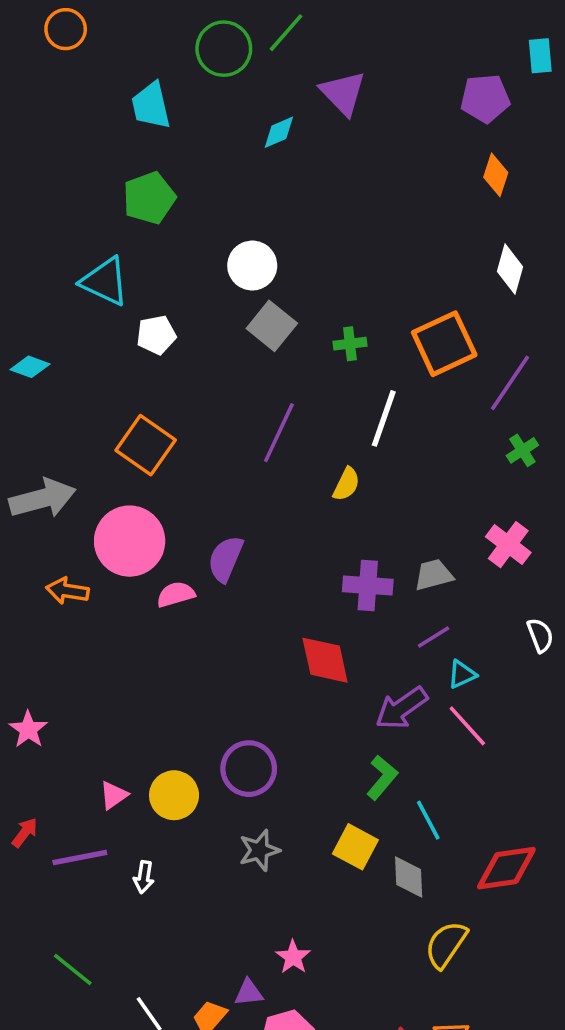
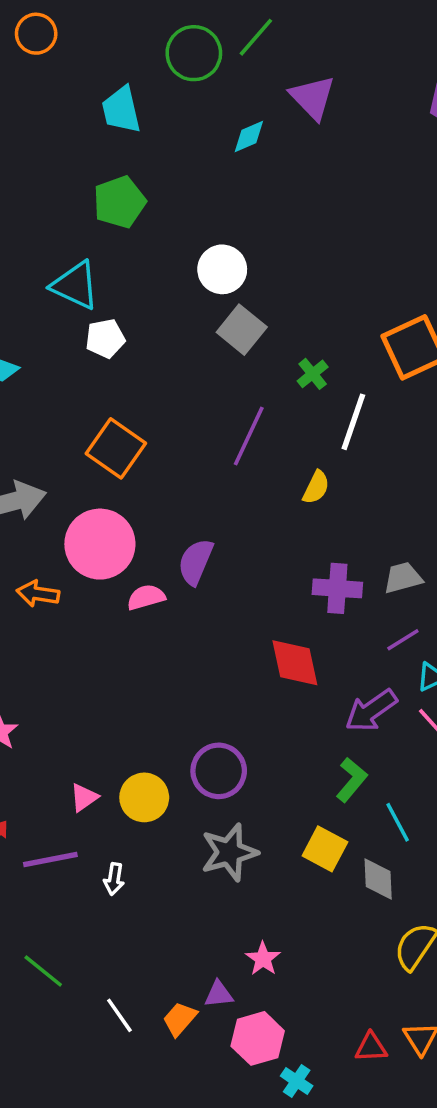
white pentagon: (156, 335) -> (105, 338), moved
green cross: (350, 344) -> (313, 374), moved, turned -32
gray star: (259, 850) -> (229, 852), size x1.4

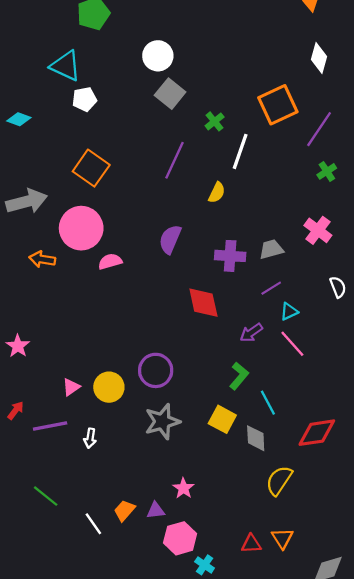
purple semicircle: (196, 562) -> (170, 239), moved
purple arrow: (371, 711) -> (251, 333), size x0.7
orange trapezoid: (180, 1019) -> (124, 510), moved

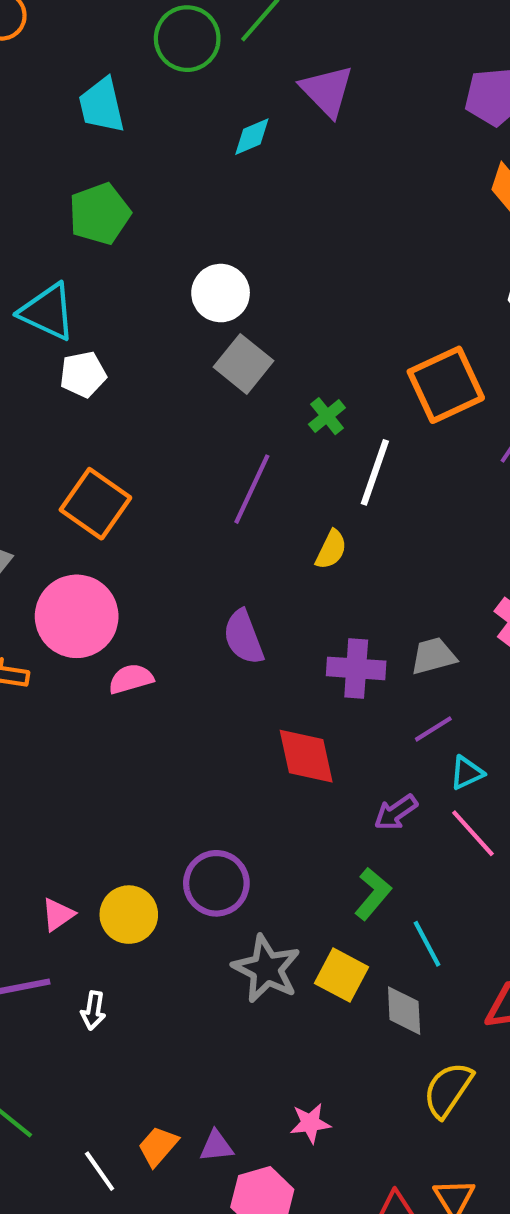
purple semicircle: (170, 239) -> (244, 637), turned -44
gray star: (162, 422) -> (266, 969), moved, turned -30
pink star: (183, 488) -> (310, 1123), moved, turned 30

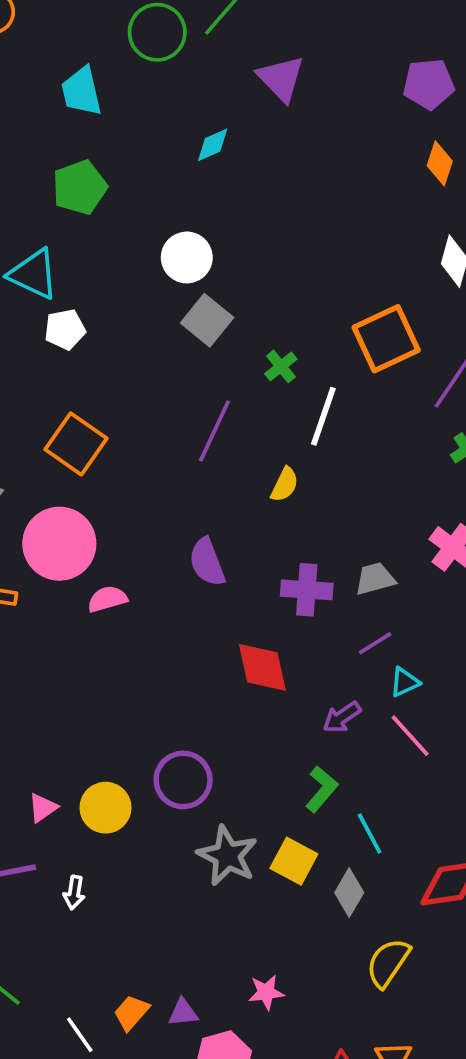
cyan diamond: (252, 137) -> (213, 145), moved
gray diamond: (404, 1011) -> (349, 893), turned 33

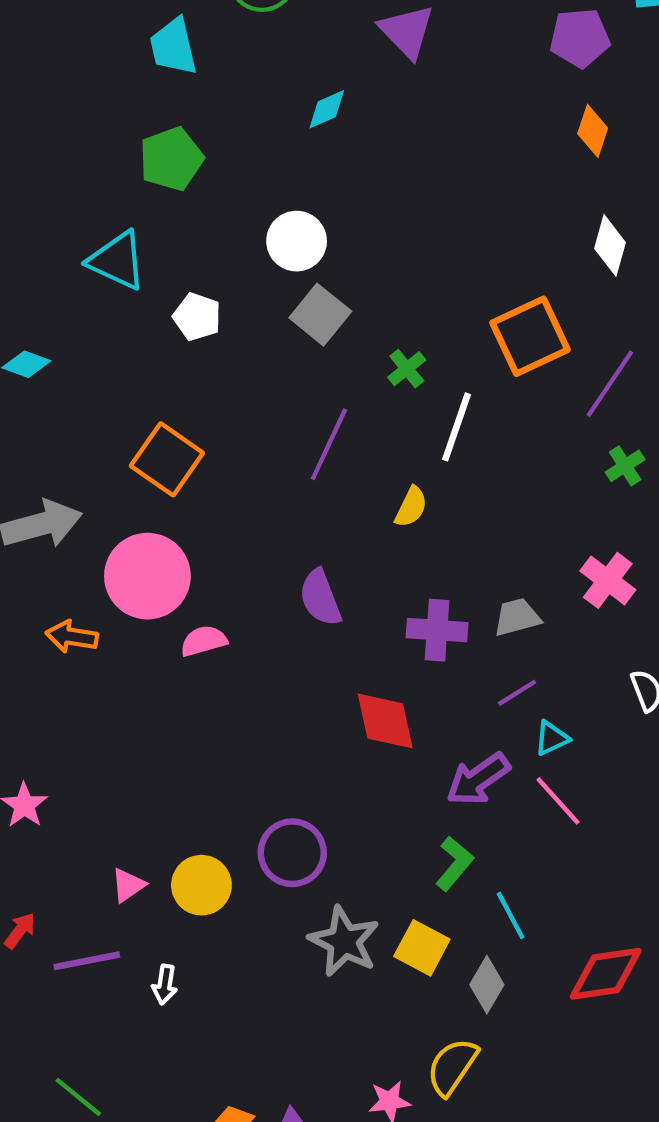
white pentagon: (65, 329) -> (197, 317), moved, turned 30
purple arrow: (342, 717) -> (478, 779), size x1.4
yellow semicircle: (388, 963) -> (452, 1067), moved

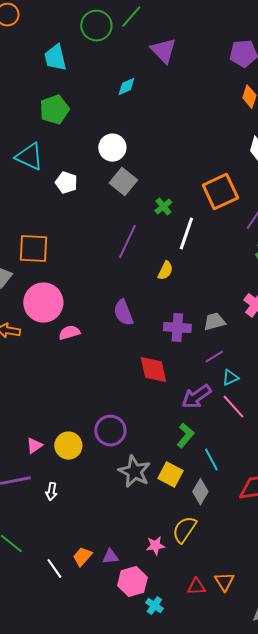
orange square: (167, 459) -> (33, 249), moved, turned -32

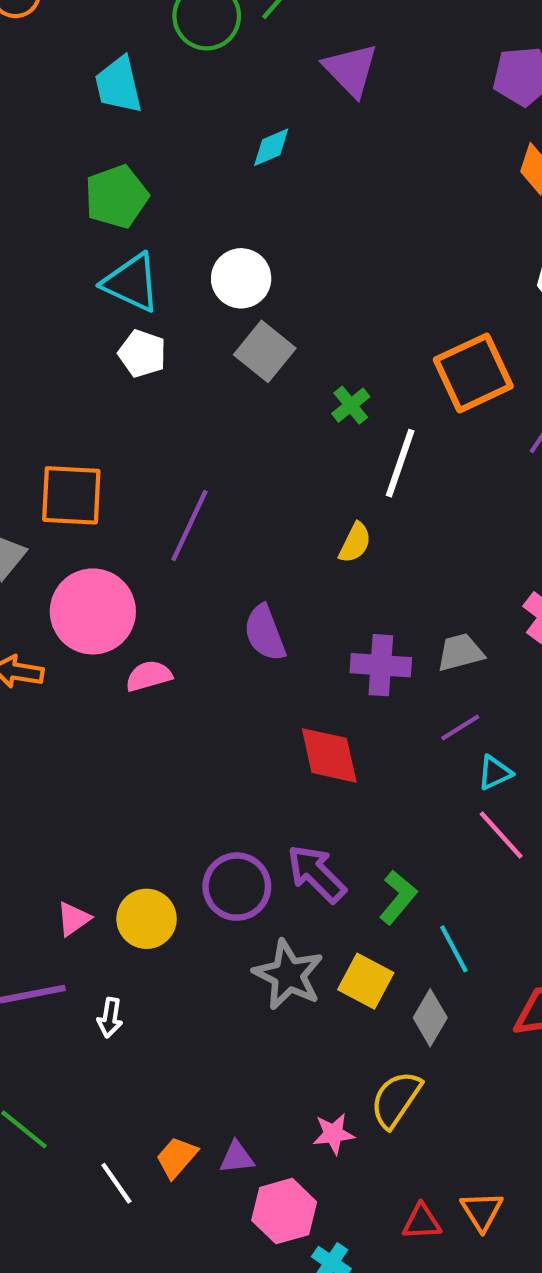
cyan triangle: (29, 157) -> (131, 283), moved
purple line: (127, 242) -> (190, 525), moved
purple arrow: (196, 397) -> (316, 874), moved, turned 80

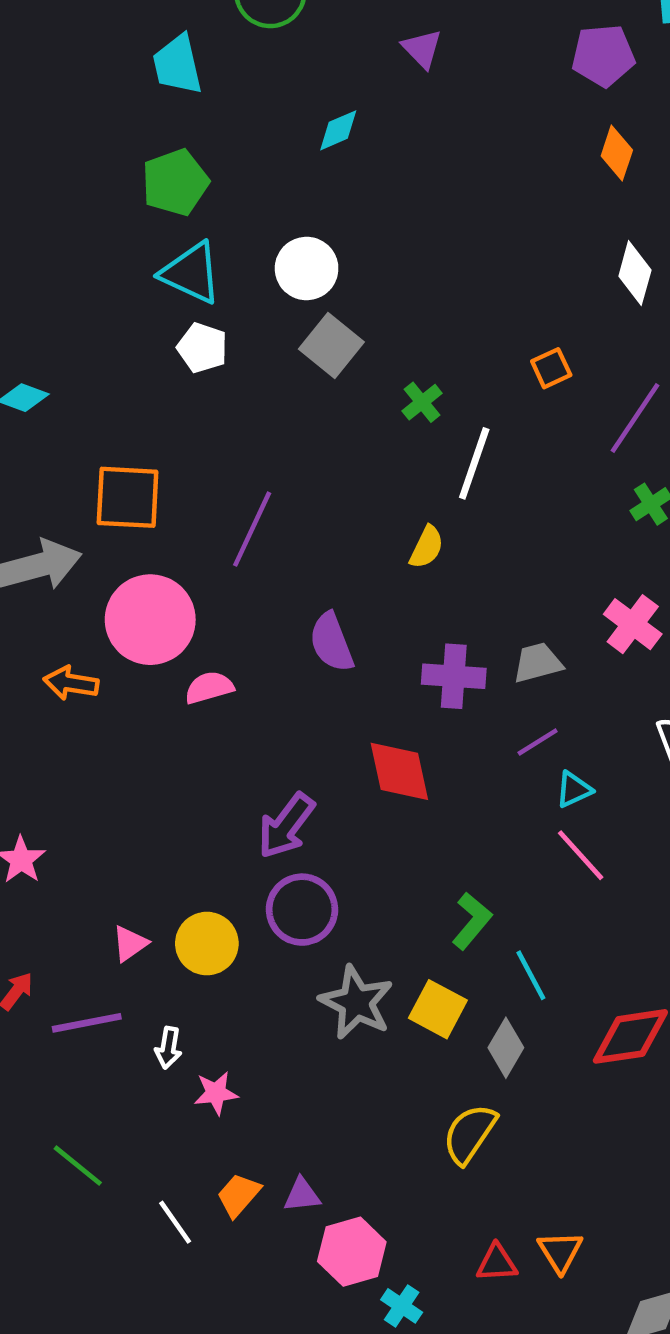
purple triangle: (351, 70) -> (422, 49), size x0.7
orange square: (473, 373) -> (551, 368), size x0.5
purple arrow: (316, 874) -> (286, 826), moved, turned -98
pink star: (334, 1134) -> (216, 1093), moved

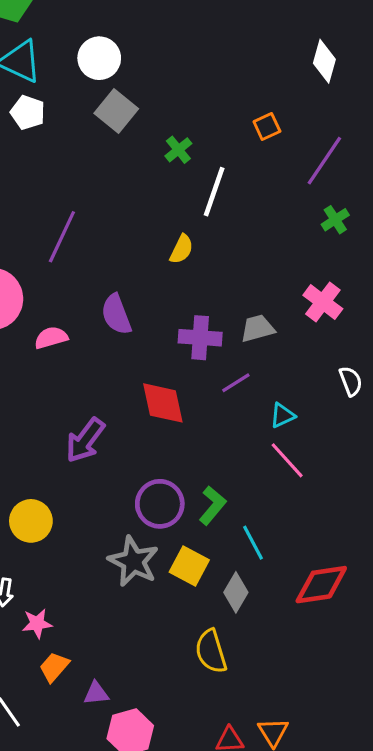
pink semicircle: (209, 688) -> (51, 338), moved
purple line: (538, 742) -> (236, 383), moved
purple circle: (302, 910) -> (160, 504), moved
yellow semicircle: (470, 1134) -> (211, 651), turned -51
orange trapezoid: (239, 1195) -> (54, 667), moved

